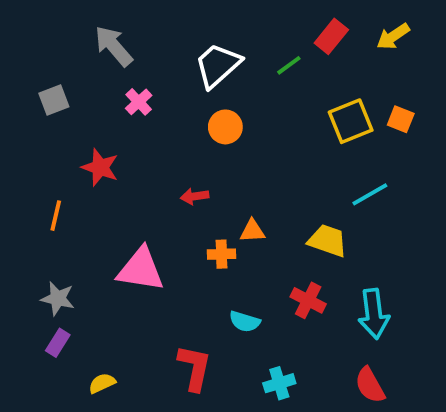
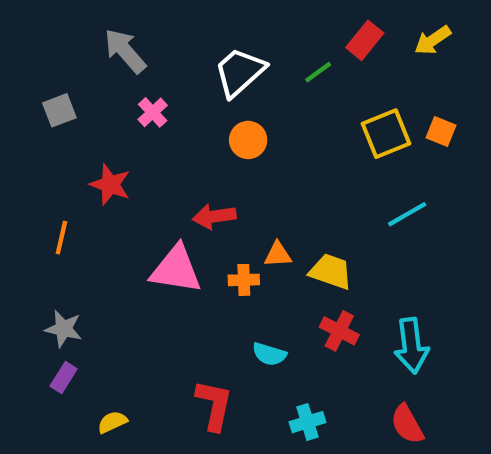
red arrow: (195, 196) -> (214, 216), size x1.4
yellow trapezoid: (327, 241) -> (331, 271), moved
pink triangle: (141, 270) -> (176, 269), moved

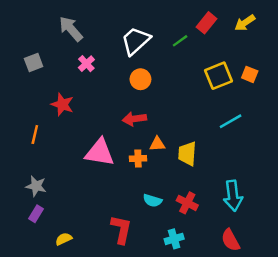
red arrow: (214, 216) -> (134, 119), moved
yellow trapezoid: (331, 271) -> (187, 154), turned -105
red cross: (339, 331) -> (187, 203), moved

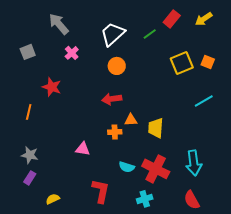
cyan line: (231, 121) -> (204, 101), moved
pink triangle: (100, 152) -> (83, 149), moved, size x0.6
red cross: (187, 203) -> (156, 169), size x1.5

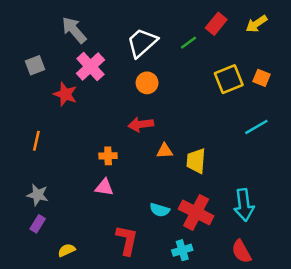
pink cross: (72, 53) -> (90, 67), size x1.6
red star: (52, 87) -> (65, 94), moved
orange cross: (115, 132) -> (108, 156), moved

